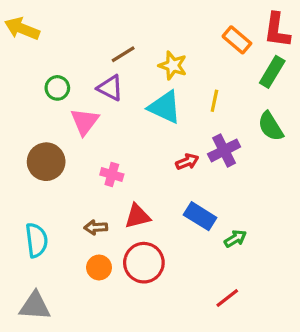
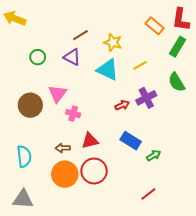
yellow line: (214, 101) -> (140, 65), turned 48
pink triangle: (85, 122) -> (57, 94), moved
orange circle: (99, 267) -> (65, 174), size x1.6

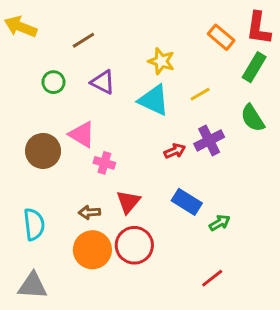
brown line: (80, 35) -> (83, 40), moved
pink triangle: (57, 94) -> (82, 134), turned -36
red triangle: (90, 141) -> (128, 202), turned -36

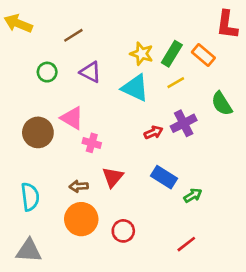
orange rectangle: (221, 37) -> (203, 55), moved
green rectangle: (254, 67) -> (172, 54), moved
red circle: (134, 245) -> (123, 231), moved, size x0.7

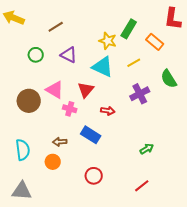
green rectangle: (172, 54) -> (129, 29), moved
red arrow: (153, 132) -> (108, 111), moved, turned 32
red triangle: (113, 177) -> (86, 90), moved
blue rectangle: (164, 177) -> (91, 135), moved
orange circle: (81, 219) -> (53, 162), moved, size x0.6

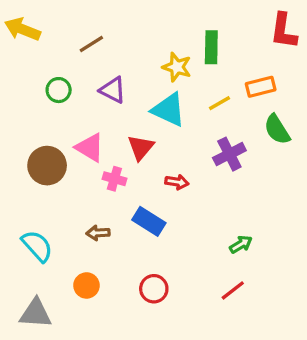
green rectangle: (129, 29) -> (211, 47), turned -30
orange rectangle: (155, 42) -> (261, 87), moved, turned -54
cyan semicircle: (23, 150) -> (37, 246), turned -35
orange circle: (53, 162) -> (86, 285), moved
red line: (142, 186) -> (233, 290), moved

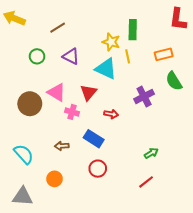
yellow line: (220, 103) -> (128, 56), moved, turned -72
red circle: (154, 289) -> (98, 169), moved

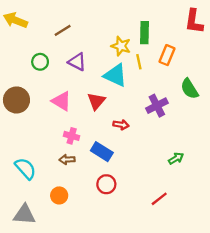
orange rectangle: (164, 54) -> (167, 55), moved, turned -54
brown circle: (30, 104) -> (16, 100), moved
pink cross: (72, 112) -> (72, 136), moved
green arrow: (151, 153) -> (176, 158), moved

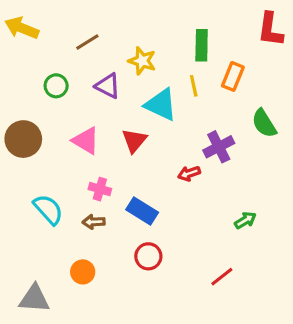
yellow star: (121, 46) -> (142, 61), moved
red arrow: (121, 125) -> (189, 173), moved, turned 152
cyan semicircle: (25, 169) -> (48, 209), moved

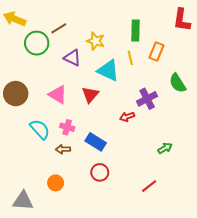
green circle: (56, 86) -> (37, 43), moved, size x1.5
cyan semicircle: (48, 209) -> (40, 129), moved

